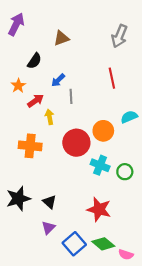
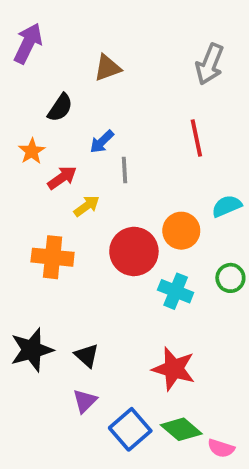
yellow arrow: (49, 117) -> (87, 206), turned 64
green circle: (125, 172) -> (230, 278), moved

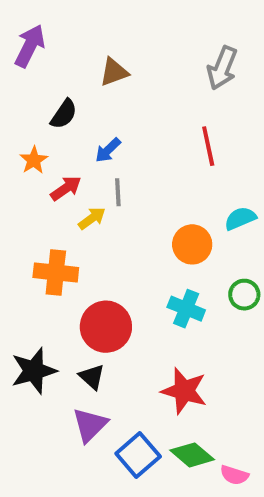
gray line: (124, 170) -> (118, 192), moved
red circle: (134, 251) -> (106, 327), moved
purple triangle: (85, 401) -> (90, 425), size x1.4

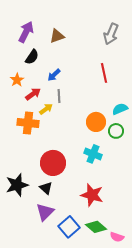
purple arrow: (30, 46) -> (26, 32), moved
orange cross: (56, 273) -> (28, 123), moved
green circle: (244, 295) -> (116, 131), moved

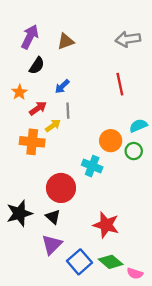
gray arrow: (111, 34) -> (128, 39), turned 60
cyan cross: (93, 154) -> (92, 166), moved

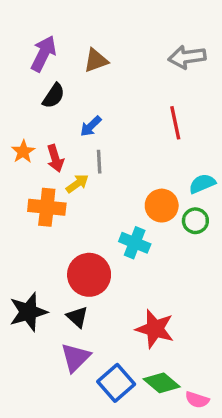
orange star: (19, 92) -> (23, 152), moved
red arrow: (38, 108) -> (55, 158), turned 108

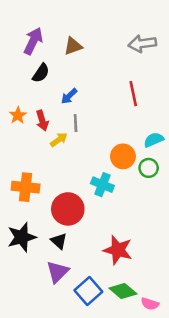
orange cross: (47, 207) -> (26, 187), moved

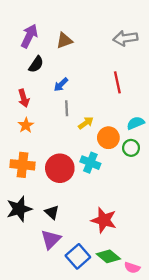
orange star: (18, 115) -> (26, 125), moved
red arrow: (42, 121) -> (24, 98), moved
yellow arrow: (59, 140) -> (86, 123), moved
red circle: (68, 209) -> (60, 168), moved

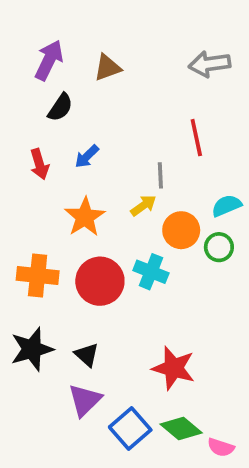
blue arrow: (61, 85) -> (87, 156), moved
gray line: (67, 108) -> (160, 175), moved
orange star: (26, 125) -> (85, 217), moved, size x1.5

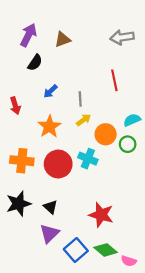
red arrow: (39, 164) -> (15, 106), moved
gray line: (160, 175) -> (80, 99), moved

